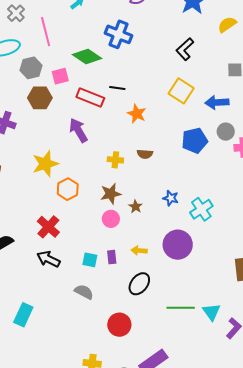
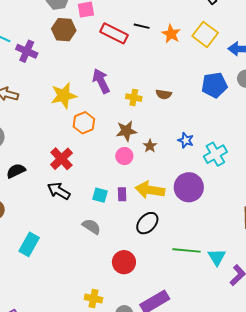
orange star: (137, 114) -> (171, 34), moved
purple arrow: (78, 130) -> (101, 81), moved
yellow arrow: (139, 251) -> (150, 190), size x1.8

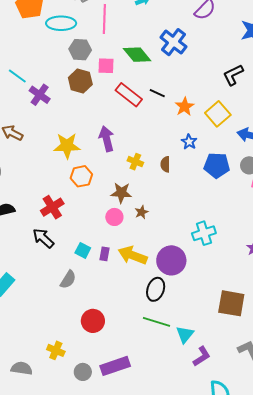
brown semicircle: (164, 94) -> (165, 164), turned 70
blue star: (186, 140) -> (189, 142), moved
black ellipse: (147, 223) -> (156, 289), moved, turned -35
gray semicircle: (91, 227) -> (68, 280), turned 78

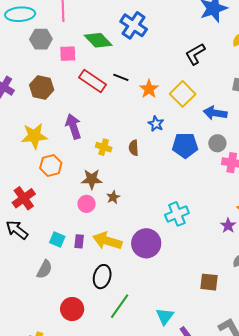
brown hexagon: (80, 81) -> (42, 87), moved
black ellipse: (156, 289) -> (102, 277), moved
brown square: (231, 303) -> (209, 282), size x0.7
green line: (157, 322) -> (120, 306), moved, turned -68

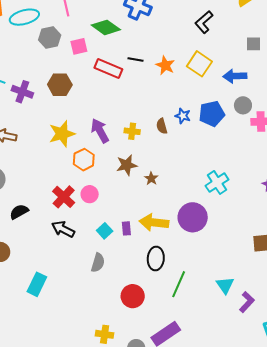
blue star: (156, 124) -> (183, 116), moved
purple arrow: (73, 126) -> (100, 131), moved
pink circle: (87, 204) -> (90, 194), moved
cyan square: (57, 239) -> (105, 231), turned 35

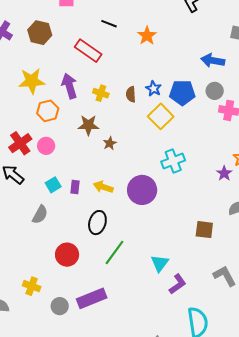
black line: (136, 60) -> (109, 24), moved
yellow square: (199, 64) -> (161, 116), moved
red rectangle: (108, 68) -> (88, 51), moved
yellow arrow: (154, 222) -> (103, 187), size x0.7

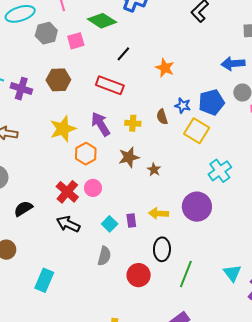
black line: (109, 24) -> (123, 54), turned -56
orange star: (147, 36) -> (165, 68), moved
red circle: (67, 255) -> (139, 275), moved

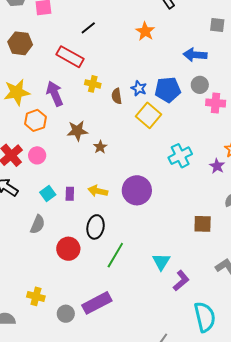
orange star: (165, 68) -> (145, 31), moved
yellow cross: (133, 123) -> (93, 84), moved
cyan cross: (220, 171) -> (180, 156), moved

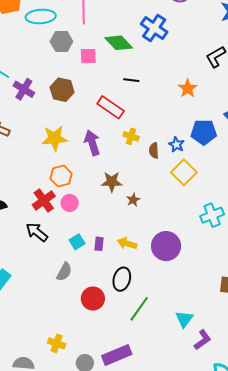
black line: (88, 28) -> (131, 80), turned 42
blue pentagon: (168, 90) -> (204, 132), moved
orange hexagon: (35, 120) -> (61, 176), moved

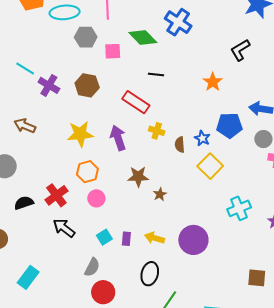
red cross: (44, 201) -> (56, 195), moved
red circle: (93, 299) -> (103, 292), moved

